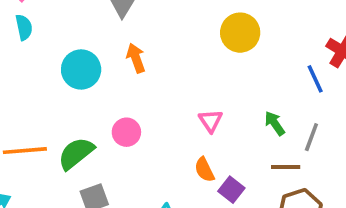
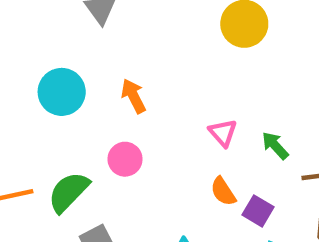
orange arrow: (136, 58) -> (134, 96), moved
green arrow: (275, 123) -> (275, 146), moved

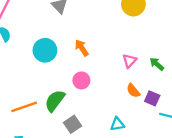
pink triangle: (223, 133) -> (129, 61), turned 32

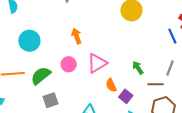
cyan circle: (45, 50) -> (29, 41), moved
pink triangle: (129, 61) -> (97, 63), moved, size x1.5

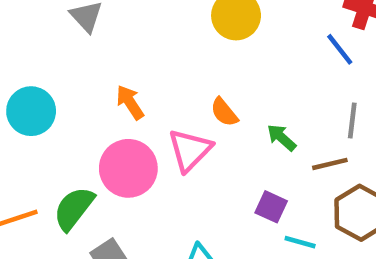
cyan circle: (29, 41) -> (31, 111), moved
pink circle: (69, 64) -> (128, 168), size x1.6
orange semicircle: (111, 85) -> (224, 112), moved

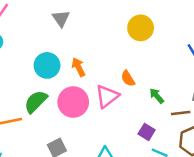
cyan circle: (31, 111) -> (47, 65), moved
green semicircle: (74, 209) -> (36, 102), moved

